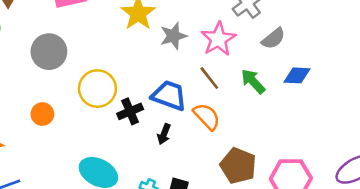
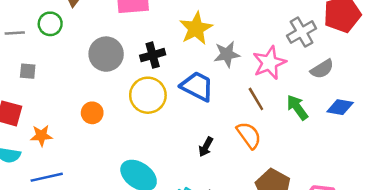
blue trapezoid: (169, 95) -> (197, 86), moved
black cross: (130, 111) -> (153, 55), moved

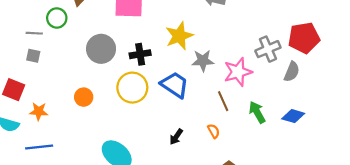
gray line: (15, 33) -> (34, 33), moved
gray semicircle: (322, 69) -> (292, 72), moved, turned -42
orange semicircle: (249, 135) -> (214, 131), size x0.6

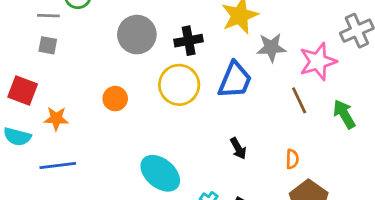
blue trapezoid: (175, 85) -> (235, 80), turned 80
orange semicircle: (214, 131) -> (292, 159), moved, turned 32
black arrow: (176, 137) -> (238, 148), turned -63

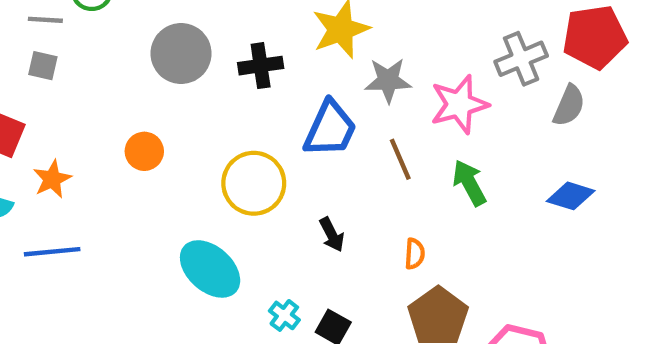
yellow circle: (179, 85) -> (254, 183), moved
brown line: (299, 100) -> (400, 159), moved
green arrow: (344, 114) -> (469, 183), moved
orange star: (56, 119) -> (52, 179), turned -30

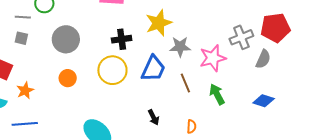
gray circle: (181, 54) -> (66, 39), moved
yellow circle: (254, 183) -> (112, 70), moved

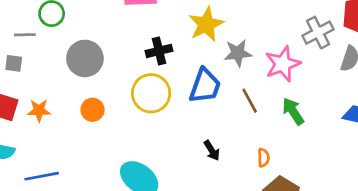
gray square: (21, 38) -> (14, 63), moved
orange star: (25, 90) -> (39, 110), moved, turned 30

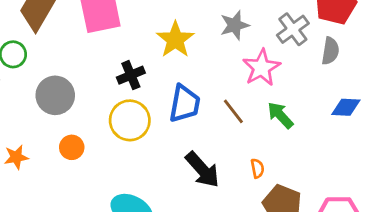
gray star: (238, 53) -> (235, 25), moved
black arrow: (212, 150) -> (202, 170), size x1.8

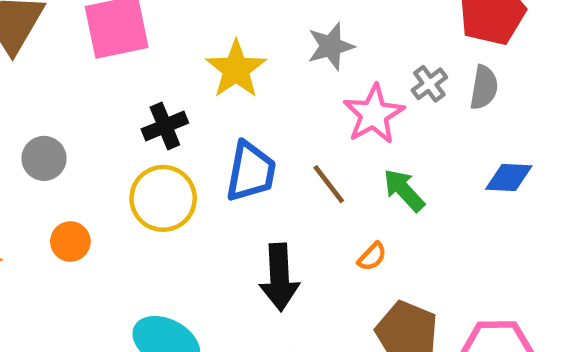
gray cross: (293, 29) -> (429, 84), moved, size x0.7
gray circle: (55, 95) -> (44, 158), size x0.7
orange semicircle: (257, 168) -> (372, 257), moved, turned 54
black arrow: (202, 170) -> (279, 277), turned 39

